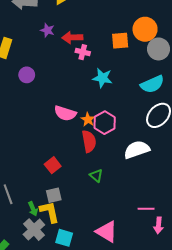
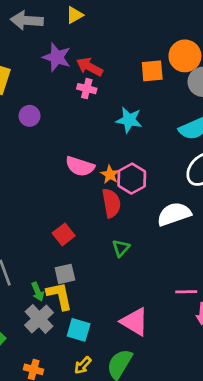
purple star: (47, 30) -> (57, 57), size x1.5
red arrow: (72, 38) -> (89, 67), turned 30
pink cross: (83, 52) -> (87, 89), moved
green triangle: (96, 176) -> (121, 248), turned 32

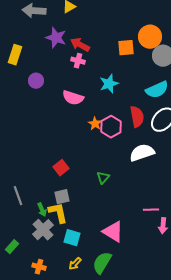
cyan star: (129, 120) -> (109, 84), turned -30
pink semicircle: (80, 166) -> (73, 98), moved
red semicircle: (111, 203) -> (137, 117), moved

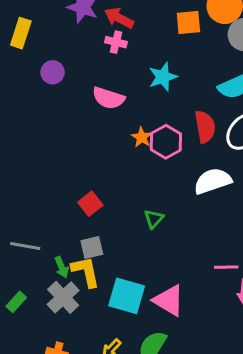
gray line: (18, 196) -> (25, 246), turned -60
cyan square: (72, 238) -> (127, 296), moved, size x1.4
green rectangle: (12, 247) -> (16, 302), moved

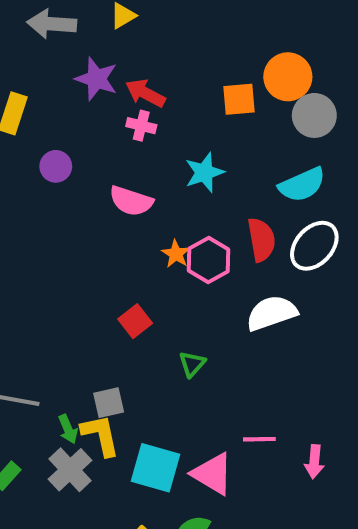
red square: (90, 204) -> (135, 321), moved
pink line: (226, 267) -> (259, 439), moved

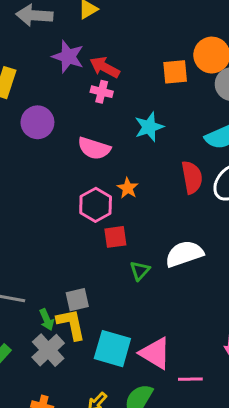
purple circle: (56, 166) -> (37, 122), size x1.4
pink hexagon: (208, 260) -> (96, 205), moved
white semicircle: (272, 313) -> (184, 254), moved
red square: (135, 321) -> (115, 237), moved, turned 30
pink line: (259, 439) -> (190, 379), moved

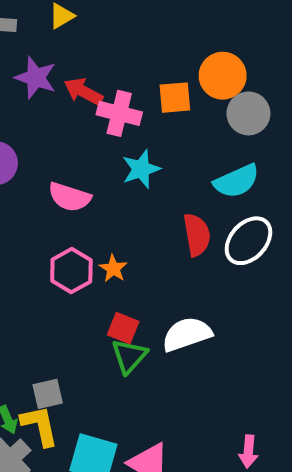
pink cross: (102, 92) -> (119, 113), moved, size x1.5
orange star: (128, 188) -> (113, 269), moved
red square: (115, 237) -> (123, 328), moved, turned 30
green triangle: (140, 271) -> (129, 356), size x1.4

